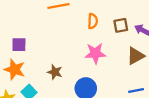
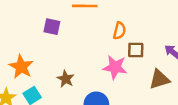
brown square: (121, 25) -> (136, 50), moved
purple square: (19, 45) -> (52, 27), moved

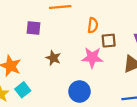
brown star: (66, 79) -> (53, 58), moved

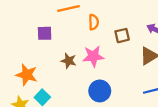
orange semicircle: (93, 25) -> (94, 22), moved
pink star: (92, 58) -> (93, 56), moved

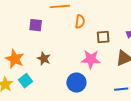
pink star: (93, 56) -> (91, 59), moved
brown star: (69, 61) -> (44, 59), moved

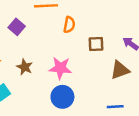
purple square: (36, 25) -> (17, 27), turned 32
pink star: (91, 59) -> (60, 68), moved

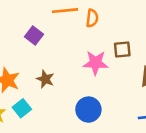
orange semicircle: (69, 25) -> (92, 18), moved
pink star: (60, 68) -> (96, 63), moved

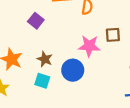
cyan square: (22, 108) -> (42, 81), moved, turned -35
blue circle: (88, 110) -> (73, 70), moved

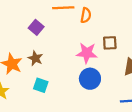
brown star: (45, 59) -> (35, 58), moved
blue circle: (73, 70) -> (90, 79), moved

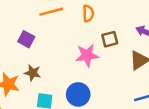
orange semicircle: (86, 15) -> (88, 13), moved
blue circle: (90, 79) -> (78, 94), moved

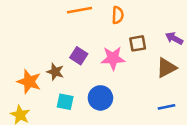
purple square: (26, 39) -> (79, 56), moved

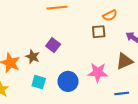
orange semicircle: (118, 15) -> (110, 15), moved, turned 56
brown square: (138, 43) -> (99, 32), moved
pink star: (113, 58) -> (98, 72), moved

